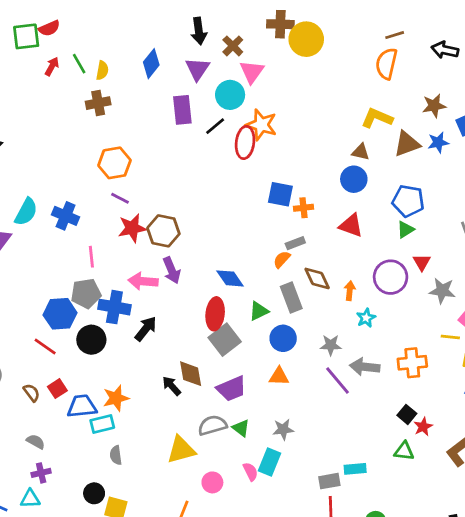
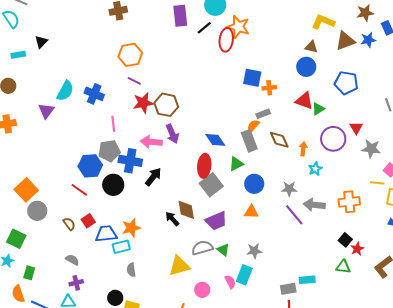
green triangle: (405, 230) -> (318, 109), moved
gray rectangle: (291, 297) -> (249, 141), moved

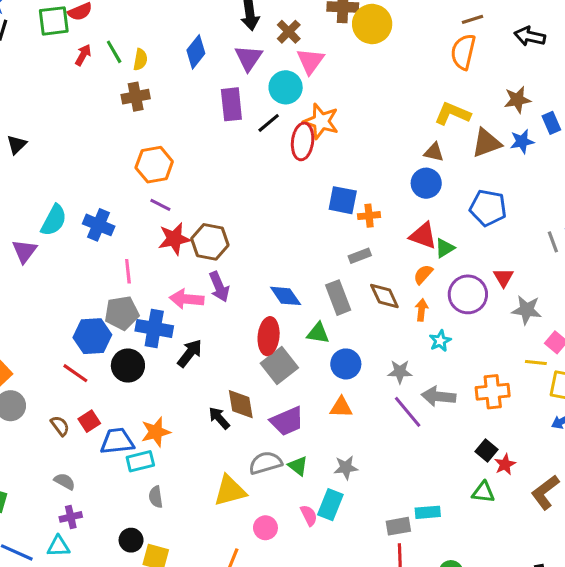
orange semicircle: (253, 126) -> (423, 274), moved
green triangle: (236, 164) -> (318, 333), turned 35

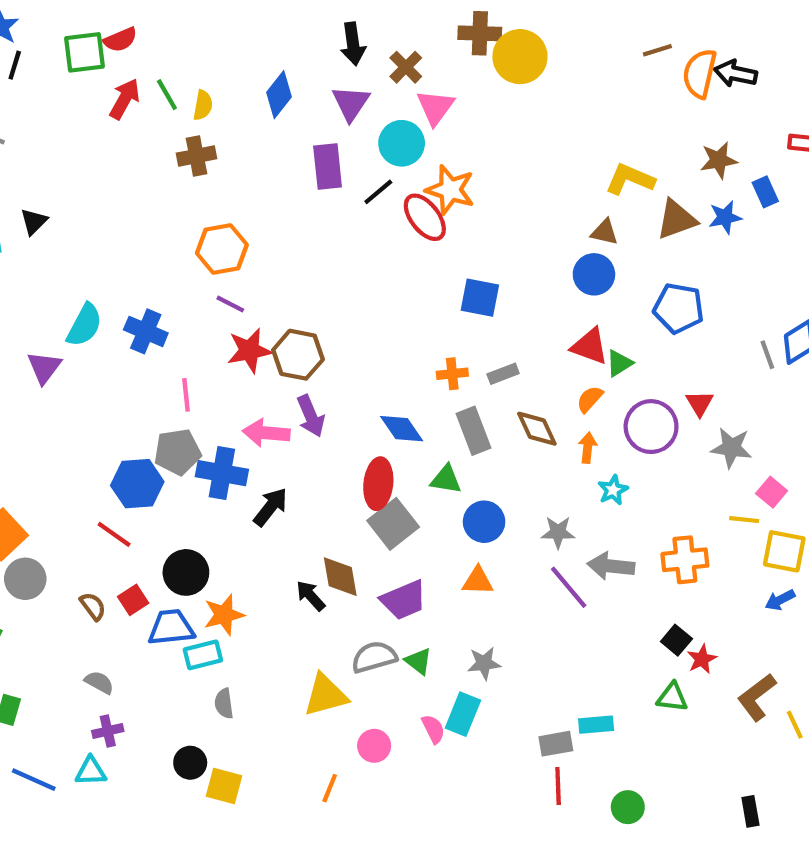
orange semicircle: (463, 52) -> (700, 73), moved
red arrow: (83, 55) -> (125, 99), size x1.4
red ellipse: (303, 141) -> (425, 217), turned -45
orange cross: (369, 216) -> (452, 374), moved
black circle: (128, 366) -> (186, 572), moved

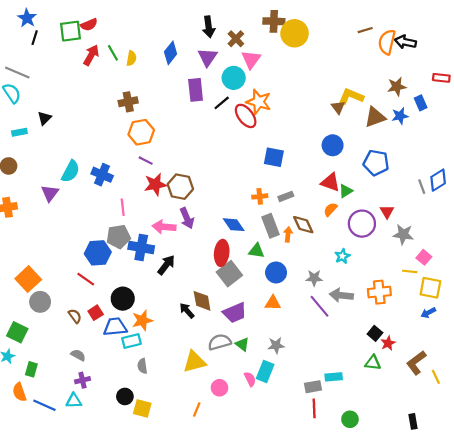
brown cross: (197, 156) -> (128, 102), moved
brown triangle: (605, 232) -> (338, 107), moved, turned 40
orange arrow: (588, 448) -> (288, 234), moved

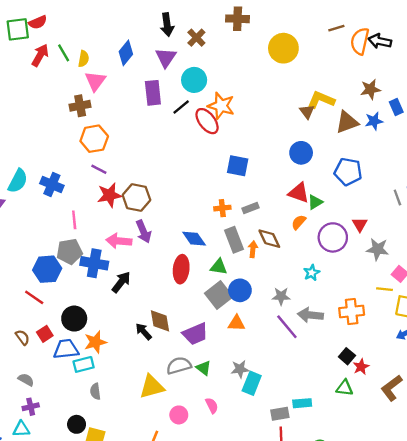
yellow circle: (295, 33) -> (283, 48), moved
pink triangle: (251, 59) -> (95, 81), moved
gray square: (229, 274) -> (219, 295), moved
cyan rectangle: (265, 371) -> (252, 383), moved

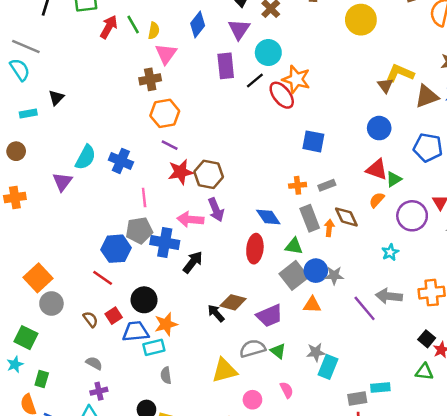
gray star: (281, 296) -> (334, 275), moved
brown diamond: (160, 321) -> (233, 302), turned -65

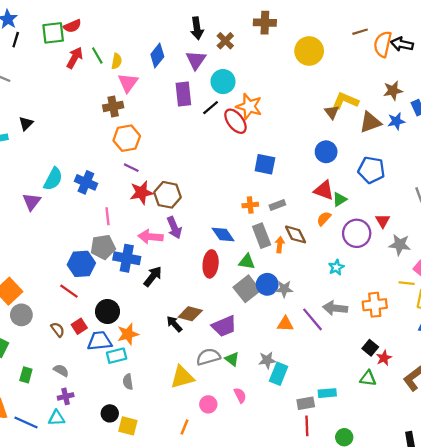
orange triangle: (312, 305) -> (285, 324), moved
green rectangle: (42, 379) -> (26, 375), moved

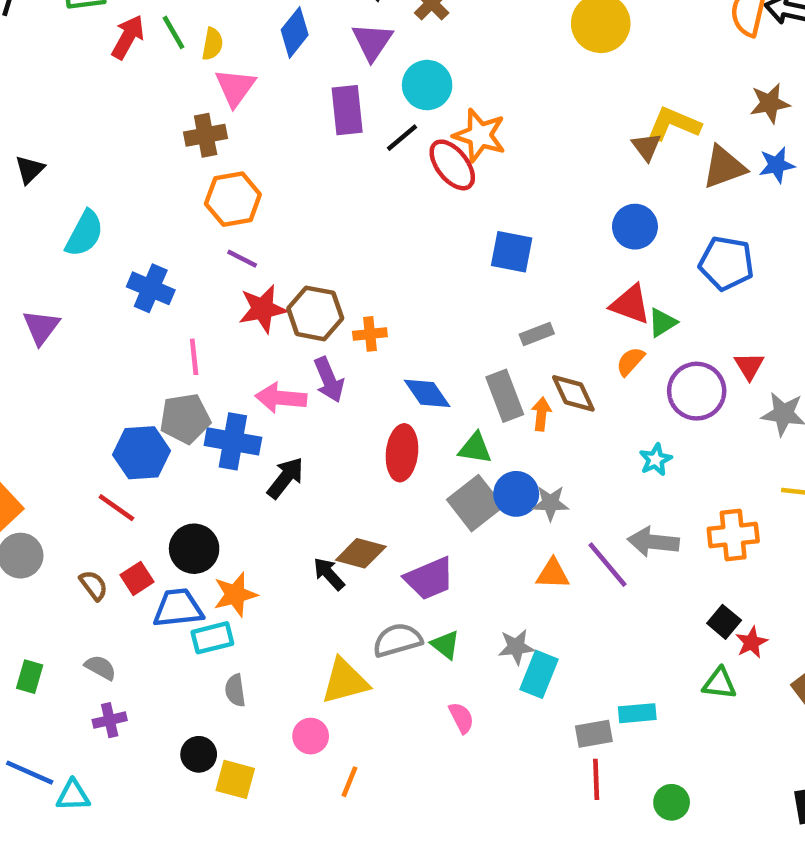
cyan semicircle: (53, 179) -> (84, 233), moved
orange cross: (250, 205) -> (370, 334), moved
pink circle: (208, 404) -> (311, 736), moved
cyan triangle: (57, 418) -> (73, 795), moved

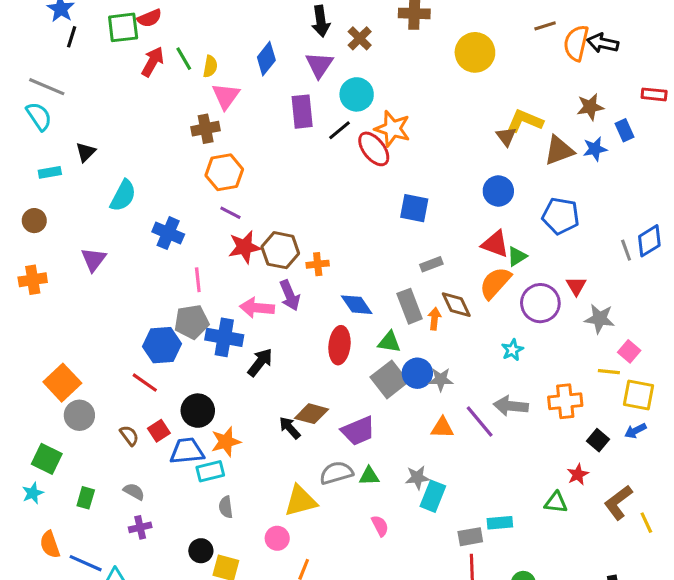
orange semicircle: (630, 361) -> (495, 283), size x1.6
black square: (724, 622) -> (598, 440), moved
green triangle: (445, 645) -> (369, 476), turned -40

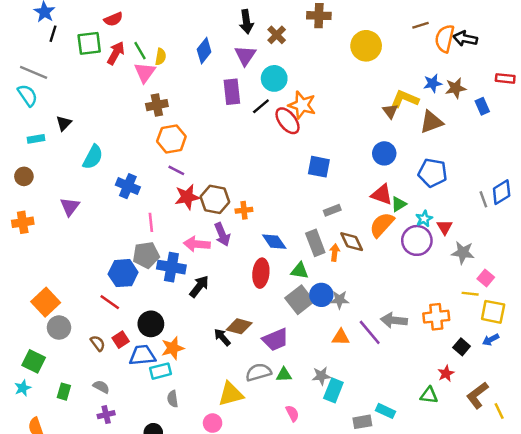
green square: (123, 27) -> (89, 43), moved
pink triangle: (226, 96) -> (145, 72), moved
blue star: (595, 149) -> (433, 83), moved
cyan star: (512, 350) -> (424, 219), moved
cyan rectangle: (500, 523) -> (385, 411), turned 30

